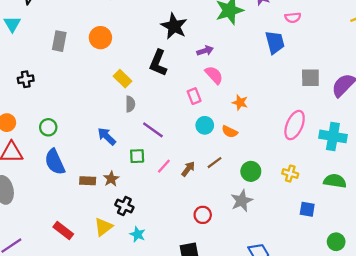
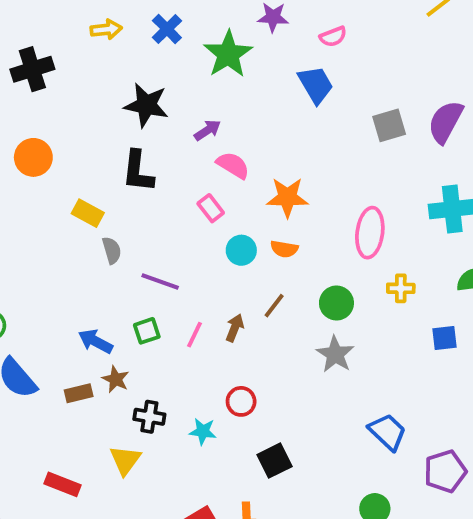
orange star: (240, 103) -> (287, 197), size x1.5
pink ellipse: (295, 125) -> (370, 233), moved
blue arrow: (107, 136) -> (96, 341), moved
red circle: (203, 215) -> (241, 401), moved
cyan star: (138, 234) -> (203, 431), moved

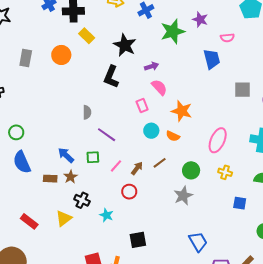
yellow rectangle: (88, 213) -> (87, 36), moved
red circle: (241, 401) -> (129, 192), moved

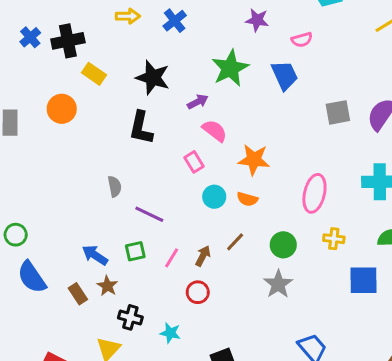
green star: (173, 31) -> (230, 68), moved
brown rectangle: (50, 179) -> (78, 294), turned 64
blue square: (240, 203) -> (363, 280), size x1.5

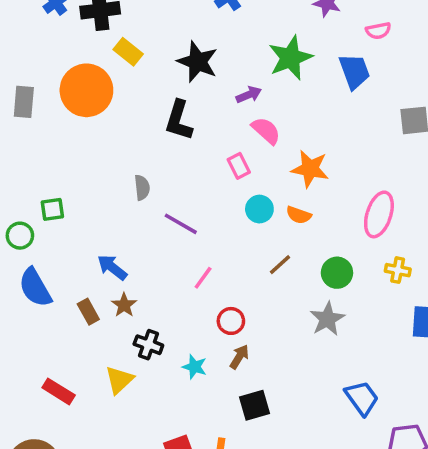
orange circle: (62, 109) -> (86, 90), size x1.5
green square: (135, 251) -> (52, 209), moved
brown arrow: (203, 256) -> (239, 357), moved

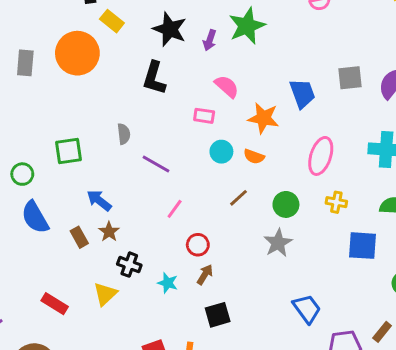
blue trapezoid: (354, 71) -> (302, 93), moved
purple arrow: (249, 95) -> (210, 40), moved, turned 132
pink rectangle: (239, 166) -> (204, 116), turned -54
green square: (52, 209) -> (69, 151), moved, size x1.4

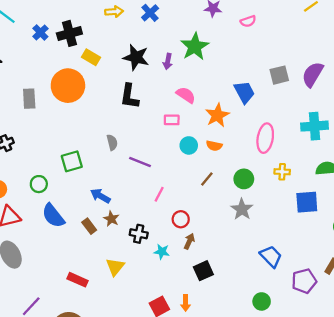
orange star: (263, 118) -> (217, 115), turned -30
black cross: (129, 265) -> (139, 234), moved

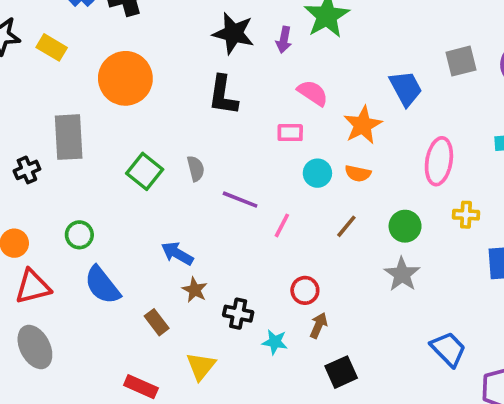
yellow rectangle: (91, 57) -> (52, 47), moved
gray rectangle: (29, 99) -> (69, 137), moved, size x1.4
green square: (72, 161) -> (145, 171), moved, turned -35
pink line: (159, 194) -> (282, 225), moved
brown rectangle: (89, 226) -> (157, 322), moved

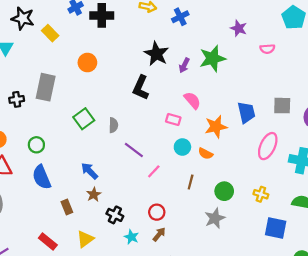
orange circle: (125, 78) -> (87, 63), size x0.6
pink ellipse: (439, 161) -> (268, 146), moved
brown line: (346, 226) -> (191, 182), turned -40

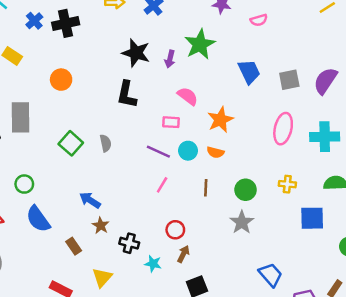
blue trapezoid: (246, 112) -> (249, 72), moved
purple line: (134, 150) -> (158, 152), moved

